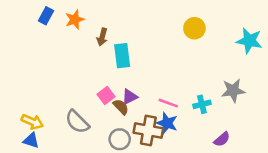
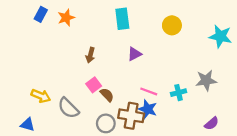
brown arrow: (102, 37) -> (90, 55), moved
cyan rectangle: (122, 56) -> (122, 19), moved
purple triangle: (130, 97) -> (134, 54), moved
yellow arrow: (32, 122) -> (41, 96), moved
purple semicircle: (222, 139) -> (212, 123), moved

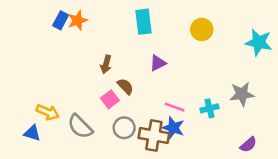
blue rectangle: (41, 14) -> (61, 20), moved
brown semicircle: (107, 95) -> (125, 86), moved
gray circle: (106, 123) -> (124, 128), moved
blue triangle: (28, 125) -> (32, 133), moved

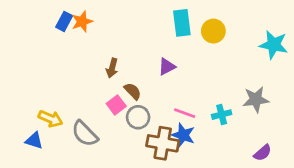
cyan rectangle: (144, 22) -> (182, 23), moved
gray circle: (124, 128) -> (138, 117), moved

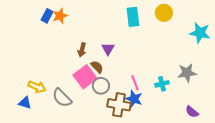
yellow circle: (213, 31) -> (164, 13), moved
purple triangle: (167, 67) -> (108, 49), moved, turned -32
pink square: (116, 105) -> (85, 77), size x1.6
pink line: (185, 113) -> (135, 83), turned 49
purple semicircle: (263, 153) -> (192, 112), turned 80

